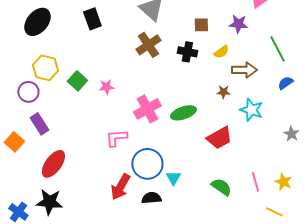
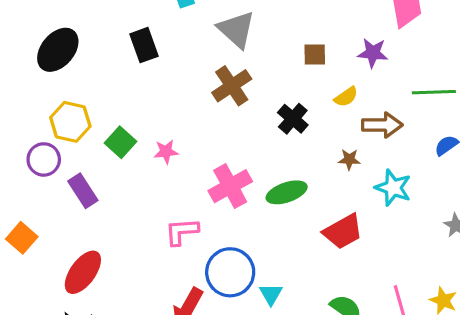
green line: (277, 49) -> (434, 92), turned -64
black cross: (187, 52) -> (293, 119), moved, turned 30
purple rectangle: (39, 124) -> (83, 191), moved

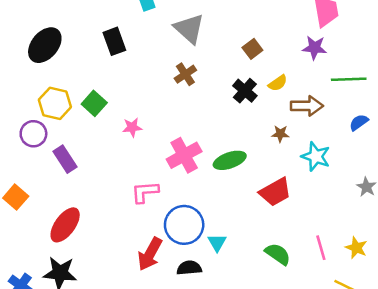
purple star: (373, 53) -> (314, 48), moved
brown square: (315, 54) -> (252, 49), turned -36
brown cross: (232, 86) -> (185, 74), size x0.7
black cross: (293, 119) -> (245, 91), moved
green square: (120, 142) -> (94, 103), moved

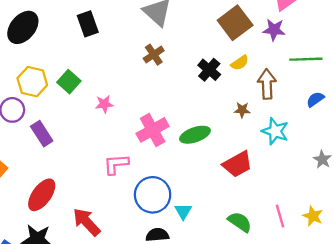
brown square: (252, 49) -> (235, 23), moved, size x1.8
brown arrow: (307, 106) -> (267, 84), turned -92
red arrow: (150, 254) -> (87, 222), moved, turned 108

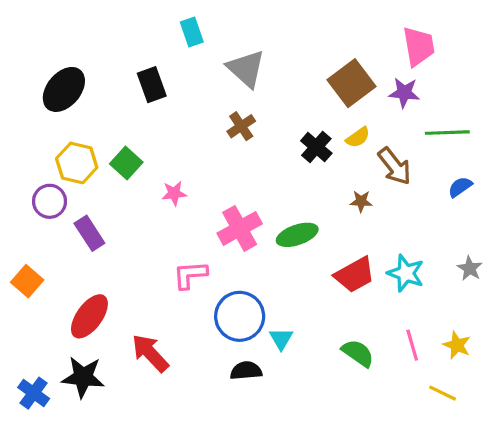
brown arrow: (267, 84) -> (395, 166), turned 144
cyan star: (275, 131) -> (406, 273), moved

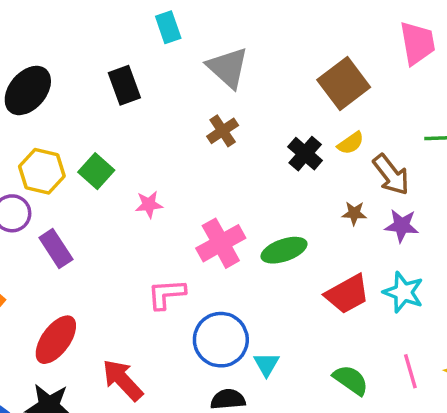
purple star: (404, 93) -> (402, 226), moved

